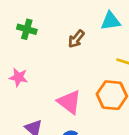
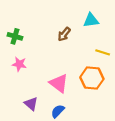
green cross: (27, 29) -> (15, 36), moved

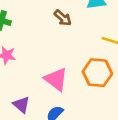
brown arrow: (64, 34) -> (63, 18), turned -88

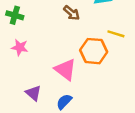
orange hexagon: (97, 73) -> (94, 51), moved

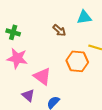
pink star: (20, 47) -> (17, 58), size x1.5
pink triangle: (65, 70) -> (42, 76), moved

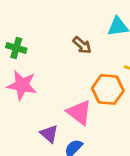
pink triangle: (42, 76) -> (79, 112), moved
purple triangle: (28, 95) -> (49, 134), moved

